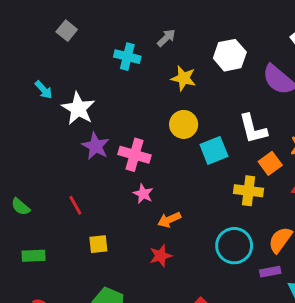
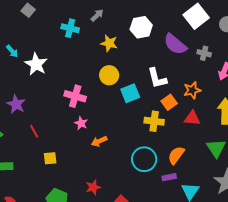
purple star: (96, 146) -> (16, 104), moved
red star: (161, 256) -> (93, 187), moved

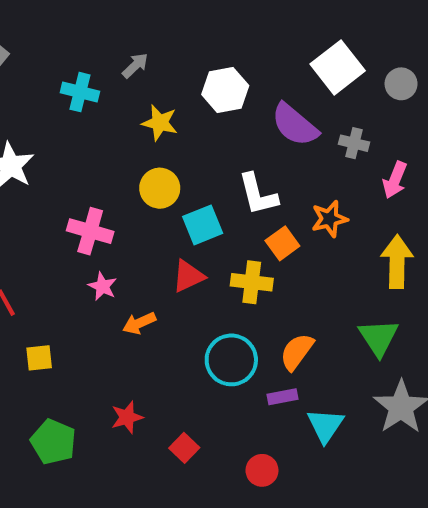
red triangle: (192, 118) -> (188, 276), moved, turned -30

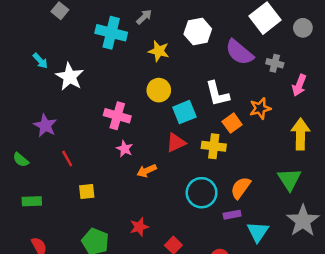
cyan cross: (80, 92) -> (111, 33), size x1.4

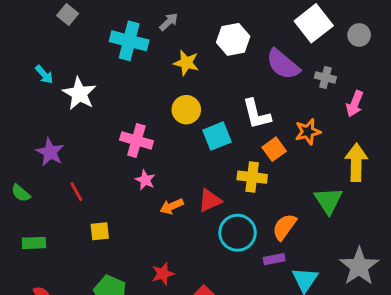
red triangle: (176, 143) -> (210, 200), moved
green triangle: (289, 179) -> (328, 200), moved

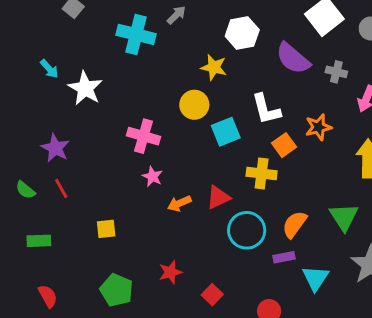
yellow star: (186, 63) -> (214, 67), moved
red line: (76, 192) -> (61, 188), moved
green triangle: (328, 200) -> (344, 217), moved

